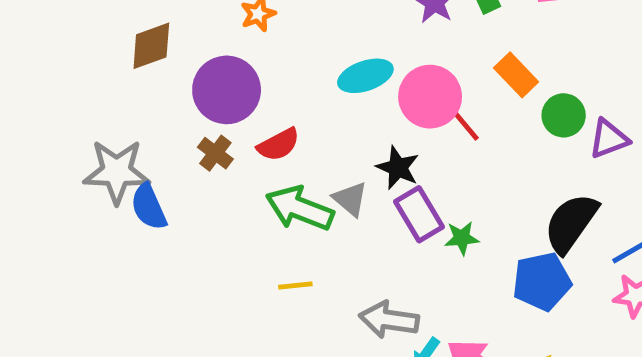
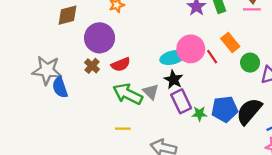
cyan ellipse: (365, 76) -> (172, 58), moved
red line: (466, 126) -> (212, 57), moved
blue pentagon: (542, 281) -> (225, 109), moved

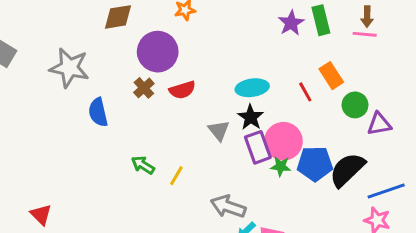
pink circle: (191, 49) -> (283, 141), moved
gray star: (47, 70) -> (69, 68), moved
green arrow: (128, 94) -> (143, 165), moved, size x0.6
yellow line: (123, 129) -> (176, 176), turned -64

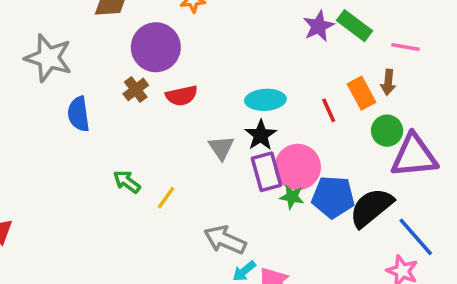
brown arrow: (367, 17) -> (388, 82), moved
green rectangle: (321, 20) -> (355, 26), turned -44
purple triangle: (379, 124) -> (414, 156), size x1.6
blue line: (386, 191) -> (416, 237), turned 63

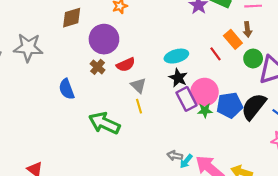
gray star: (48, 58) -> (28, 47), moved
gray triangle: (221, 148) -> (138, 85), moved
green arrow: (127, 182) -> (104, 123), size x1.8
yellow line: (166, 198) -> (139, 106), moved, turned -40
gray arrow: (225, 240) -> (175, 156), moved, size x0.6

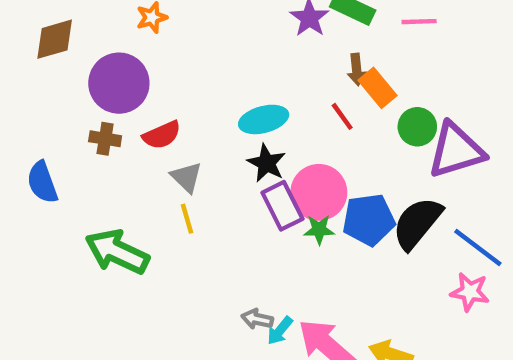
brown arrow: (247, 29) -> (357, 69), moved
brown cross: (98, 67) -> (105, 139), turned -32

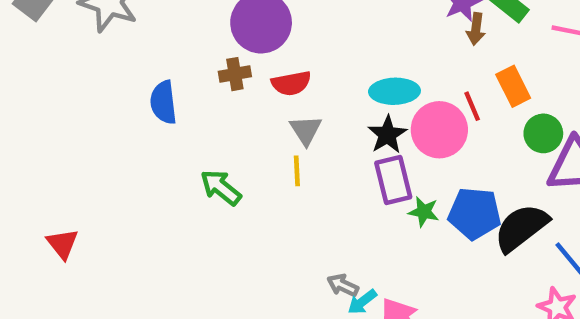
brown arrow: (357, 69) -> (476, 29), moved
brown cross: (105, 139) -> (235, 74), turned -32
pink circle: (319, 192) -> (439, 130), moved
green arrow: (117, 252) -> (221, 187), size x0.7

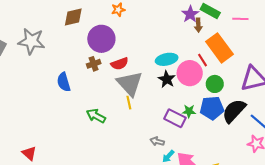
orange rectangle: (513, 86) -> (219, 48), size x1.6
gray triangle: (306, 130) -> (130, 84), size x1.8
green circle: (543, 133) -> (215, 84), moved
purple rectangle: (393, 180) -> (175, 118), moved, turned -40
gray arrow: (343, 285) -> (157, 141), moved

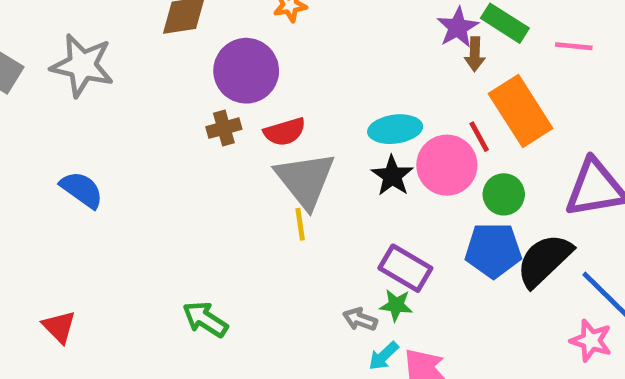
blue semicircle: (64, 82) -> (82, 190), moved, turned 138
green star: (189, 111) -> (396, 305), moved
green arrow: (96, 116) -> (205, 319), moved

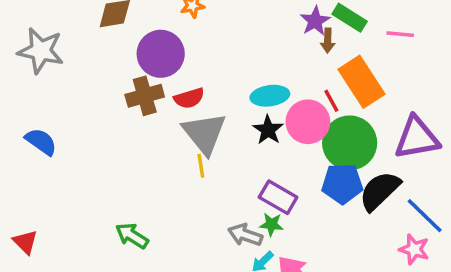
brown cross: (224, 128) -> (145, 96), size x1.5
green circle: (504, 194) -> (350, 143), size x1.8
gray arrow: (360, 319) -> (245, 235), size x1.4

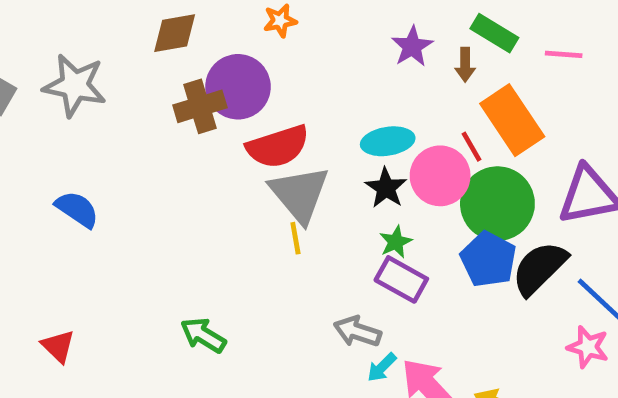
purple star: (315, 21) -> (412, 46), moved
brown cross: (145, 96) -> (200, 106), moved
red semicircle: (189, 98) -> (278, 147), size x1.5
blue pentagon: (342, 184) -> (488, 259), turned 30
green star: (271, 224) -> (396, 242), moved, turned -30

